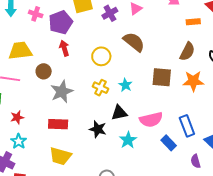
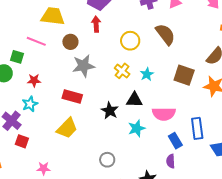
yellow trapezoid: (60, 156) -> (67, 128), turned -75
purple semicircle: (196, 161) -> (171, 161), moved

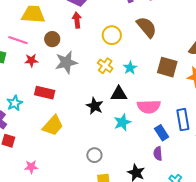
red star: (34, 80) -> (31, 60), moved
red rectangle: (72, 97) -> (45, 93), moved

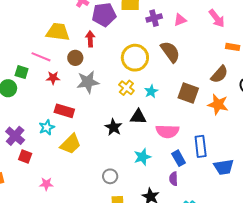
red arrow: (77, 20) -> (90, 39), moved
yellow circle: (112, 35) -> (135, 58), size x1.4
cyan star: (15, 103) -> (47, 127), moved
cyan star: (122, 122) -> (142, 157), moved

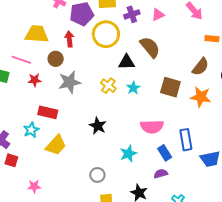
yellow circle: (135, 58) -> (106, 34), moved
black triangle: (138, 117) -> (127, 62), moved
purple semicircle: (173, 179) -> (161, 174), turned 80

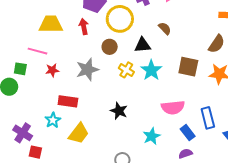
brown semicircle: (150, 47) -> (165, 28), size x0.6
brown circle: (56, 59) -> (110, 47), moved
cyan star: (133, 88) -> (151, 70), size x1.5

